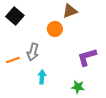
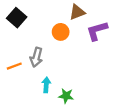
purple L-shape: (87, 57) -> (97, 31), moved
green star: (78, 87) -> (66, 96), moved

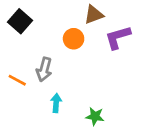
orange line: (14, 66) -> (17, 80), turned 48
green star: (66, 96) -> (95, 116), moved

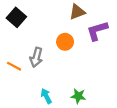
orange circle: (74, 39) -> (65, 42), moved
cyan arrow: (56, 103) -> (46, 96), moved, turned -32

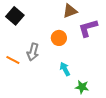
cyan arrow: (46, 96) -> (65, 69), moved
green star: (78, 96) -> (82, 87), moved

